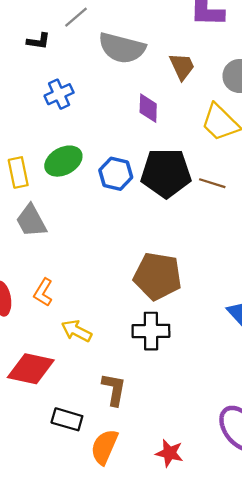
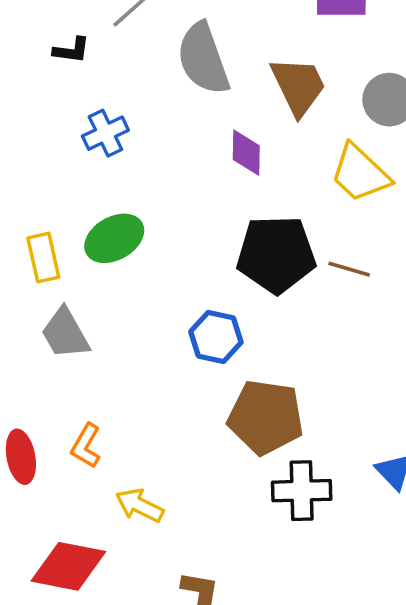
gray semicircle: (122, 48) -> (203, 59), turned 57
brown trapezoid: (182, 66) -> (298, 86), size x1.4
blue hexagon: (116, 174) -> (216, 337), moved
black cross: (151, 331) -> (302, 491), moved

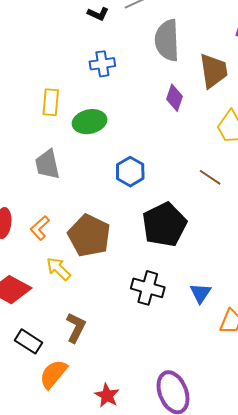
black pentagon: (276, 254) -> (164, 225), moved, turned 30
yellow rectangle: (43, 258) -> (51, 102), moved
blue hexagon: (216, 337) -> (130, 172), moved
brown pentagon: (266, 417) -> (89, 236), moved

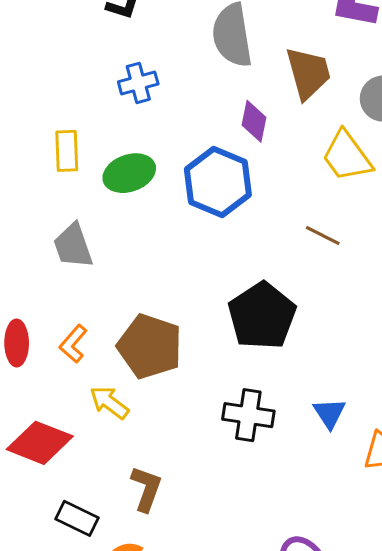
blue hexagon: (130, 172) -> (218, 182), moved, size x1.5

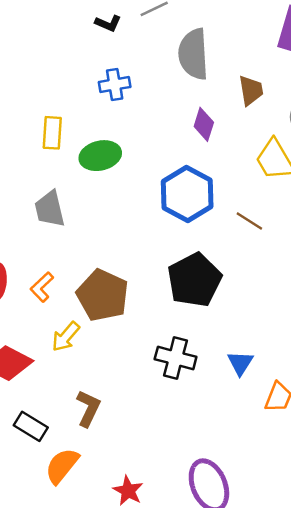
brown trapezoid: (308, 73) -> (251, 90), size x0.7
blue hexagon: (218, 182) -> (187, 194), moved
yellow arrow: (109, 402) -> (66, 337), turned -92

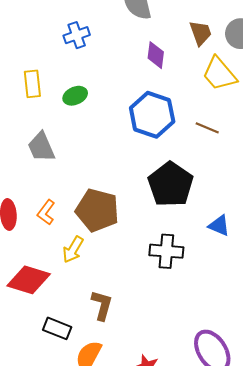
brown trapezoid: (251, 90) -> (201, 33), moved
green ellipse: (100, 156) -> (75, 96), size x0.7
blue triangle: (240, 363) -> (219, 226), moved, turned -30

